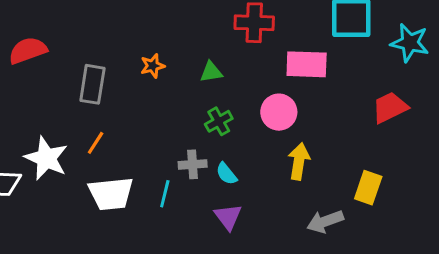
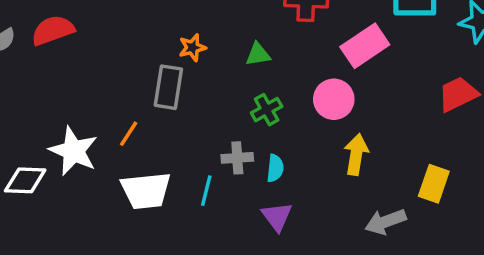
pink rectangle: (307, 64) -> (365, 46), turned -36
gray rectangle: (92, 84) -> (168, 87), moved
cyan semicircle: (226, 174) -> (275, 168), turned -135

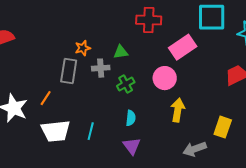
gray cross: (237, 158) -> (101, 68), moved

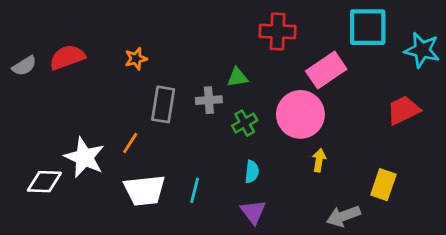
orange star: (83, 48) -> (136, 59), moved
pink circle: (165, 78) -> (300, 114), size x1.4
yellow arrow: (178, 110) -> (319, 160), size x0.7

